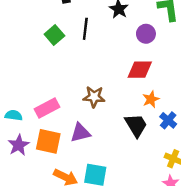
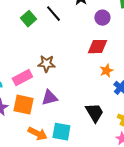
black line: (85, 29) -> (53, 14), turned -48
brown star: (94, 97) -> (46, 64), moved
black trapezoid: (136, 125) -> (94, 113), moved

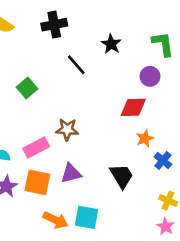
purple circle: (102, 18) -> (150, 76), moved
green square: (28, 19) -> (27, 88), moved
black trapezoid: (94, 113) -> (122, 176), moved

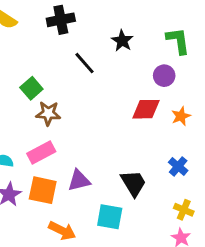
brown star: (67, 129) -> (48, 113), moved
orange star: (145, 138) -> (181, 116), moved
cyan square: (87, 217) -> (110, 217), moved

